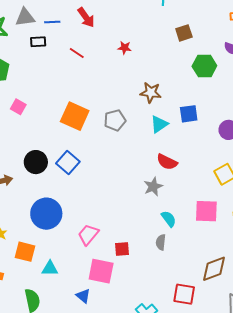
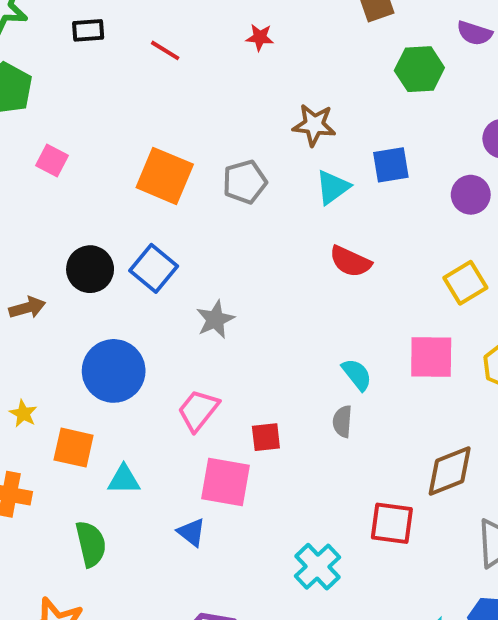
gray star: (153, 187) -> (215, 319), moved

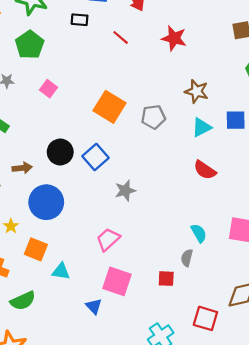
red star: (260, 37) -> (174, 38), size x1.6
blue circle: (114, 371) -> (46, 202), moved
red square: (266, 437) -> (166, 279), moved
green semicircle: (91, 544) -> (23, 301), moved, turned 70

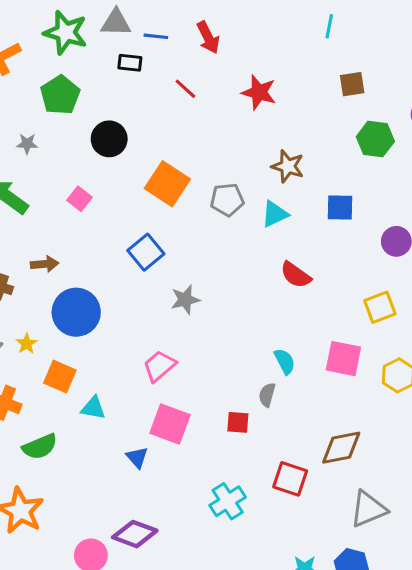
pink square: (48, 89) -> (79, 199), moved
cyan triangle: (202, 127) -> (275, 214), moved
black circle: (60, 152) -> (109, 139), moved

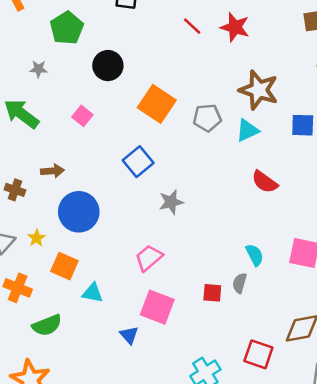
red line: (185, 89) -> (192, 26), moved
brown star: (288, 166) -> (259, 90), size x1.4
red square: (238, 422) -> (212, 293), moved

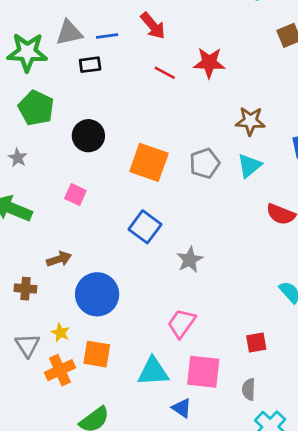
gray star: (38, 69) -> (18, 158), turned -30
brown star: (259, 90) -> (250, 121), size x0.7
gray semicircle: (240, 283) -> (249, 389), moved
orange cross: (18, 288) -> (60, 370), moved, turned -32
cyan triangle: (93, 293) -> (153, 372), moved, size x1.4

